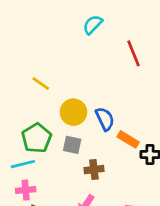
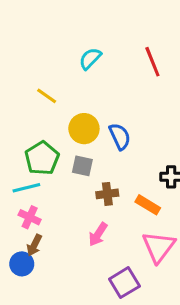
cyan semicircle: (93, 25) -> (90, 59), moved
orange rectangle: (128, 139) -> (148, 205), moved
pink cross: (26, 190) -> (30, 217), turned 30

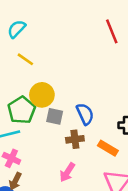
cyan semicircle: (90, 59) -> (17, 29), moved
yellow circle: (84, 129) -> (42, 95), moved
blue semicircle: (120, 136) -> (85, 114), moved

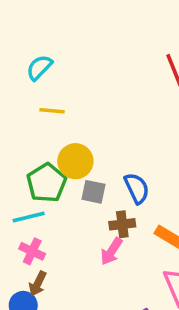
yellow line: (25, 59) -> (52, 111), turned -30
pink arrow: (67, 172) -> (111, 251), moved

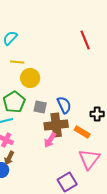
yellow circle: (75, 161) -> (30, 78), moved
brown cross: (122, 224) -> (56, 125), size x1.6

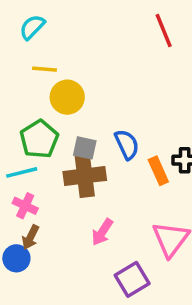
brown cross: (56, 125) -> (85, 176), moved
orange rectangle: (82, 132) -> (158, 171), moved, turned 35
pink arrow: (50, 140) -> (102, 232), moved

